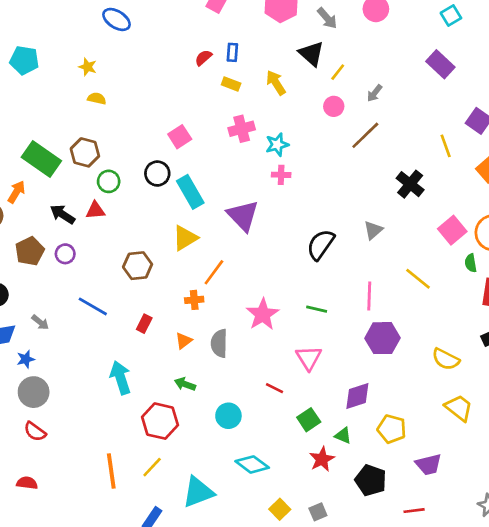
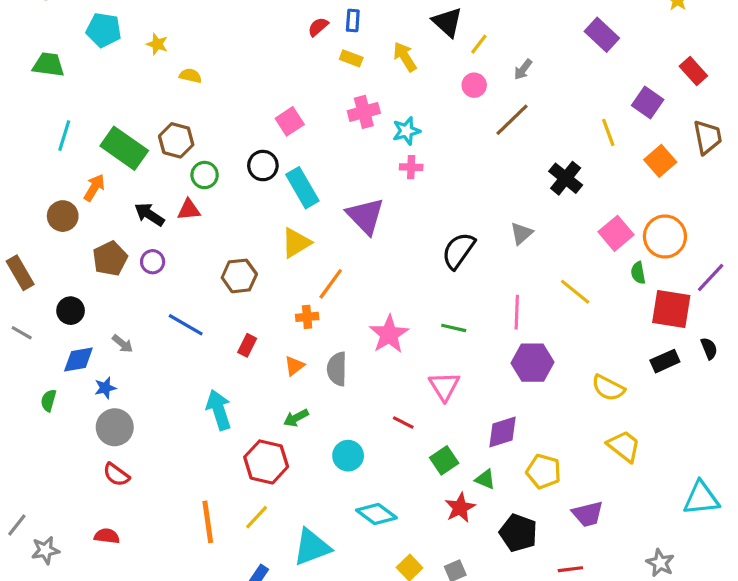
yellow star: (88, 67) -> (157, 44), moved
green arrow: (185, 384) -> (296, 418), turned -48

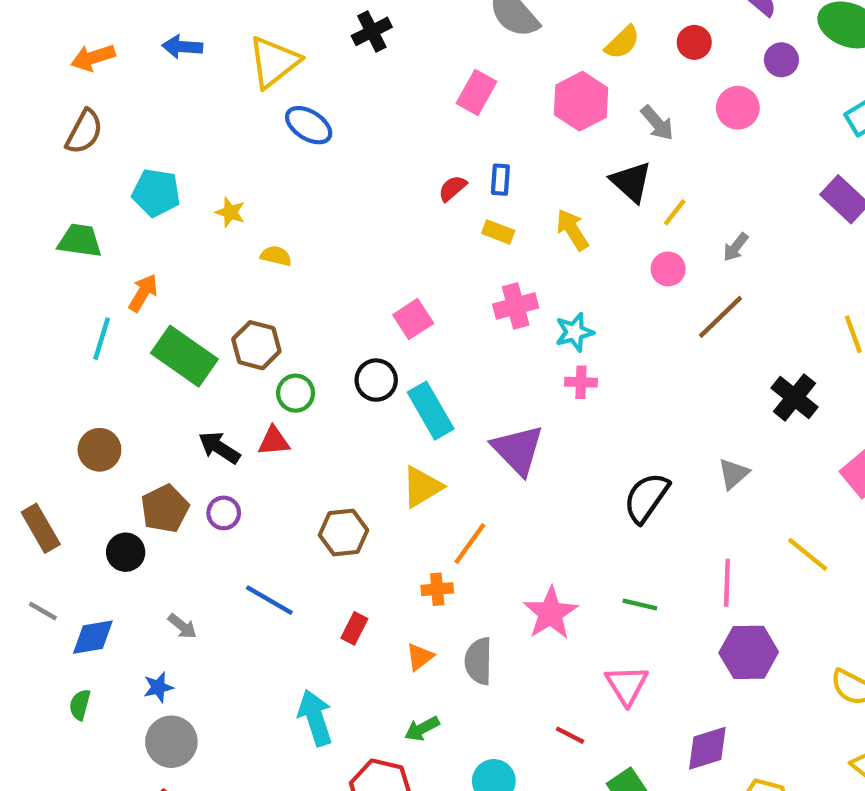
orange arrow: (94, 188) -> (143, 293), moved
black circle: (71, 311) -> (126, 552), moved
blue diamond: (78, 359) -> (93, 637), moved

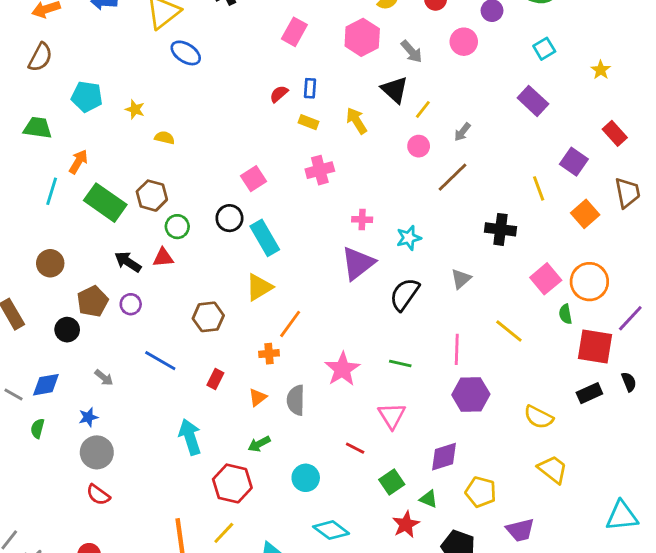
cyan star: (574, 332) -> (409, 238), moved
black cross: (794, 397) -> (500, 229), turned -32
purple triangle: (518, 450) -> (358, 263), moved, turned 36
gray line: (43, 611) -> (14, 395), moved

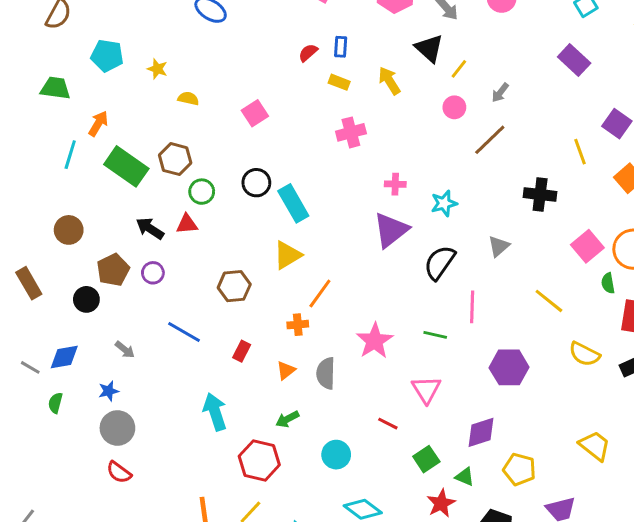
pink square: (253, 179) -> (255, 113), moved
pink line: (457, 349) -> (472, 307), moved
yellow semicircle: (539, 417) -> (584, 354), moved

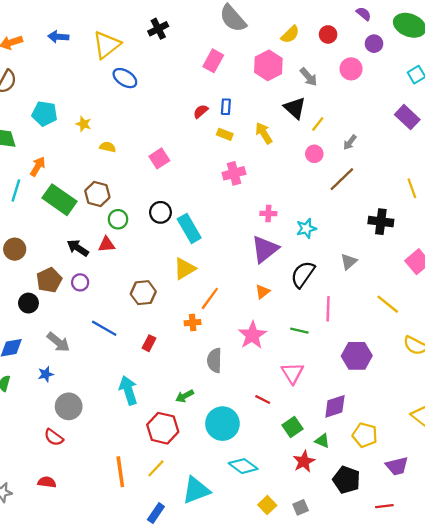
gray arrow: (125, 350) -> (58, 342), size x1.5
orange triangle: (286, 370) -> (263, 292), moved
gray circle: (117, 428) -> (69, 406), moved
cyan circle: (336, 455) -> (222, 424), size x1.5

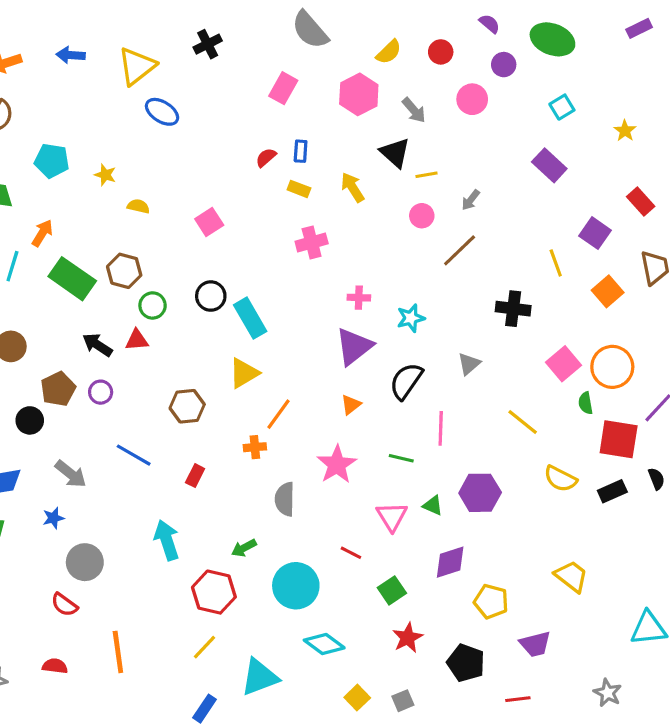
yellow line: (318, 124) -> (427, 175), turned 42
green triangle: (322, 441) -> (433, 505), moved
orange line: (120, 472) -> (118, 652), moved

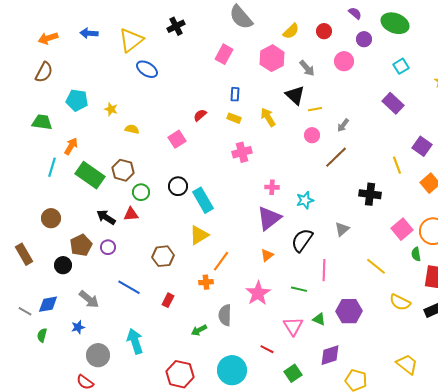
red semicircle: (266, 157) -> (200, 115), moved
cyan arrow: (167, 540) -> (135, 341), moved
green arrow: (244, 548) -> (199, 330), moved

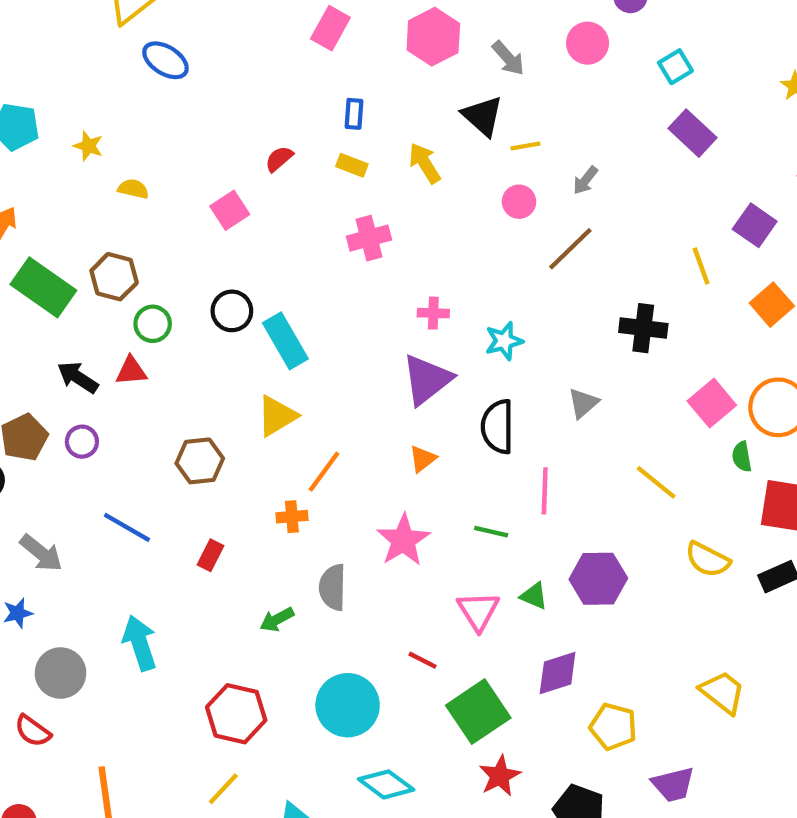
cyan square: (401, 66) -> (675, 67), moved
black semicircle: (302, 240) -> (498, 427), turned -35
green square: (293, 373) -> (478, 712), size x1.6

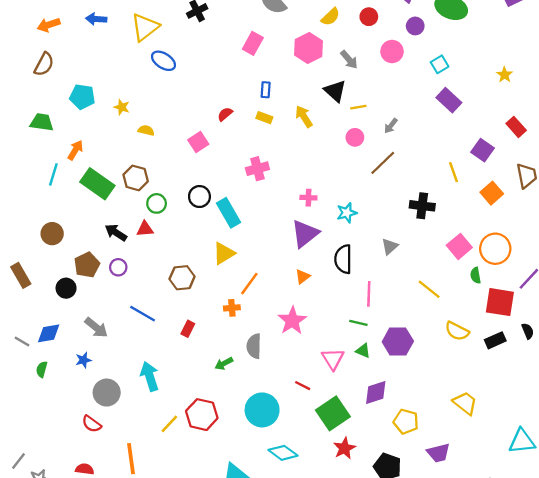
pink cross: (369, 238) -> (257, 169), moved
green line: (491, 532) -> (358, 323), moved
yellow line: (223, 789) -> (169, 424), moved

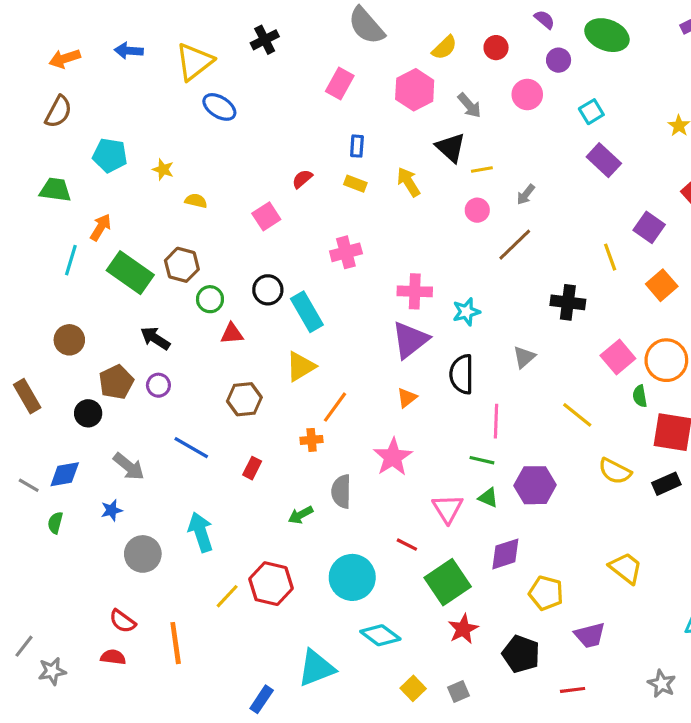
pink cross: (308, 198) -> (415, 291), size x1.5
red triangle: (145, 229) -> (232, 334), moved
red semicircle: (92, 424) -> (122, 621), moved

